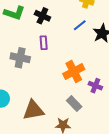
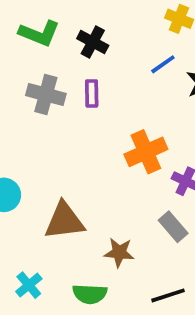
gray cross: (20, 58) -> (46, 95), moved
gray rectangle: (74, 104) -> (173, 227), moved

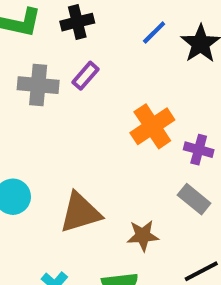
black cross: (93, 42) -> (77, 22), turned -32
purple rectangle: (92, 93) -> (86, 76), turned 52

